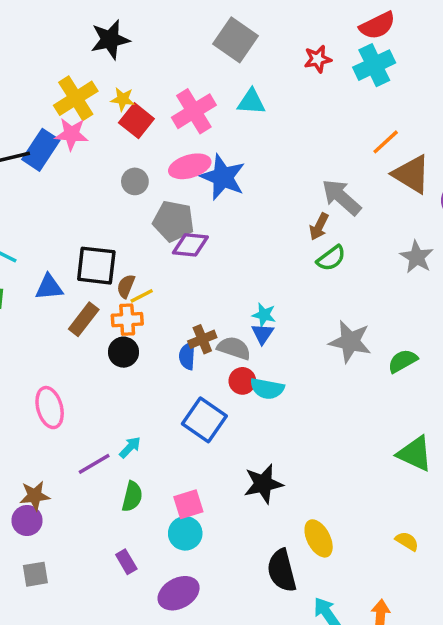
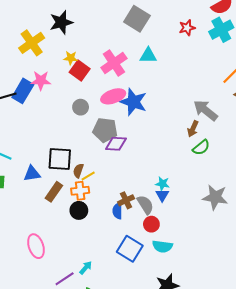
yellow cross: (76, 98) -> (32, 43), moved
gray semicircle: (234, 348) -> (145, 205), turned 42
cyan semicircle: (267, 389) -> (162, 246), moved

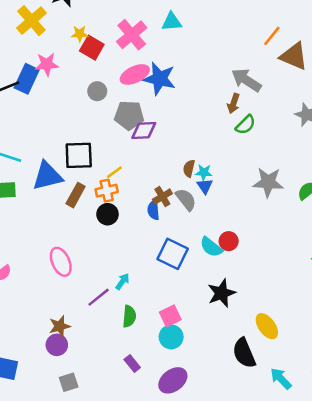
brown semicircle: (78, 171) -> (189, 168), moved
blue triangle: (32, 174) -> (47, 176), size x1.5
red circle: (151, 224) -> (229, 241), moved
cyan semicircle: (162, 246) -> (211, 247), turned 36

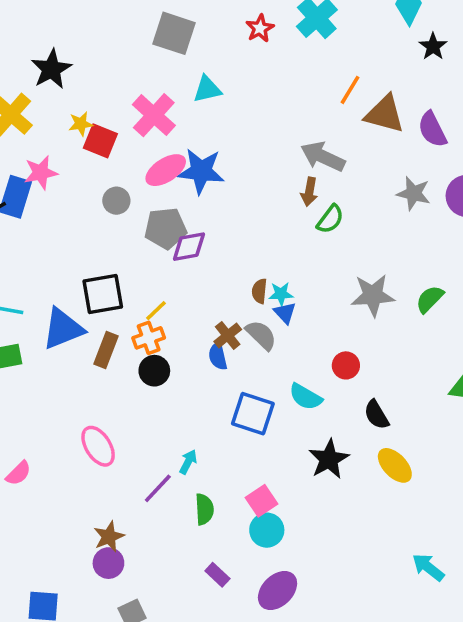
red circle: (229, 241) -> (346, 365), moved
yellow ellipse: (267, 326) -> (395, 465), moved
black semicircle: (244, 353) -> (376, 415), moved, size x0.7

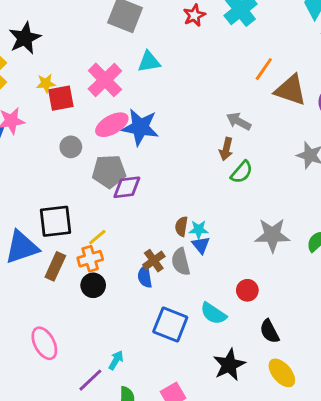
red square: (100, 141) -> (61, 98), turned -36
gray arrow: (323, 157) -> (239, 121), size x0.7
gray semicircle: (261, 335) -> (181, 262), turned -152

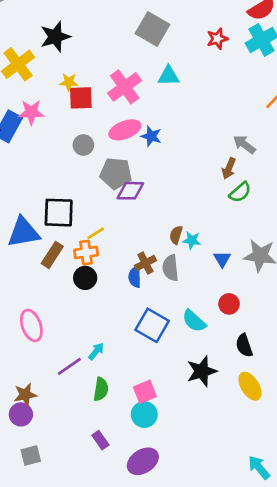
blue star: (140, 127) -> (151, 136), size x0.6
blue triangle: (201, 245) -> (222, 259), moved

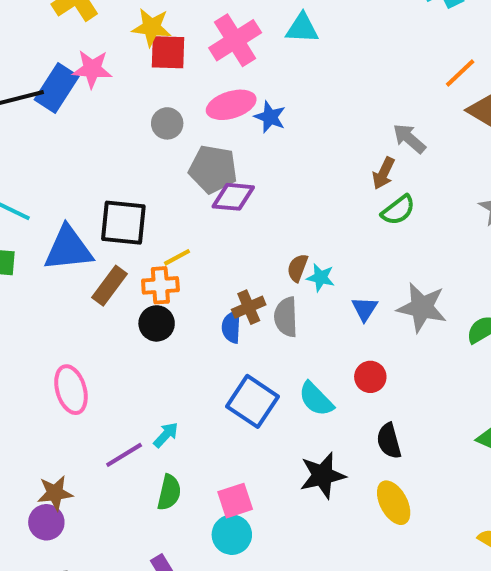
yellow star: (69, 82) -> (152, 27), size x1.4

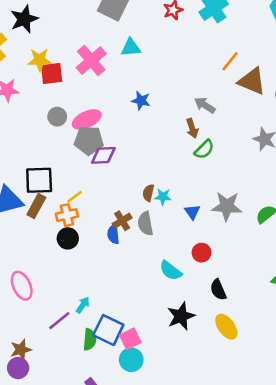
pink ellipse: (231, 105) -> (87, 119), moved
blue star: (270, 117) -> (141, 101), moved
brown arrow: (384, 173) -> (192, 128), turned -36
brown rectangle: (109, 286) -> (36, 206), moved
blue square: (252, 401) -> (108, 330), moved

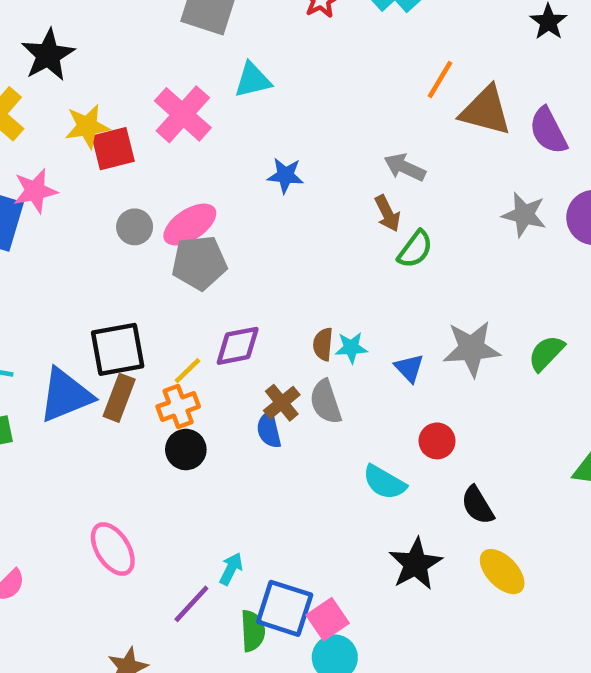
purple diamond: (103, 155) -> (238, 346), moved

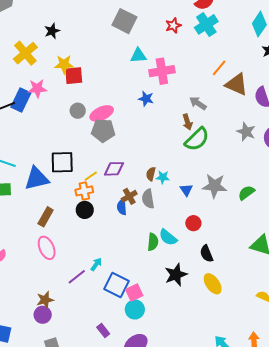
black star: (48, 55) -> (52, 31), size x0.7
pink cross: (183, 114) -> (162, 71), moved, turned 30
green semicircle: (415, 249) -> (197, 139), size x1.5
brown rectangle: (119, 398) -> (46, 217), moved
green semicircle: (253, 631) -> (153, 242), moved

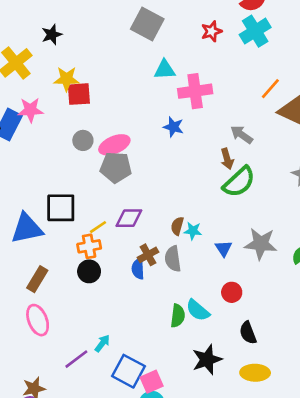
yellow ellipse: (213, 284) -> (255, 373), turned -55

